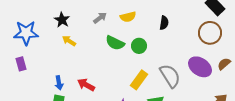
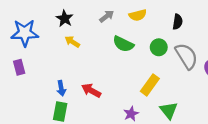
green circle: (139, 46) -> (159, 47), moved
gray semicircle: (170, 76) -> (186, 56), moved

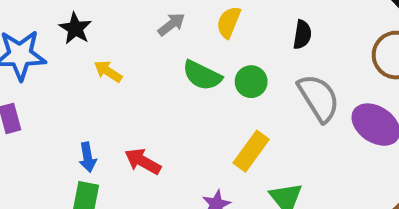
yellow semicircle: (138, 15) -> (229, 22), turned 126
black star: (65, 18) -> (75, 28), moved
green circle: (159, 47) -> (251, 82), moved

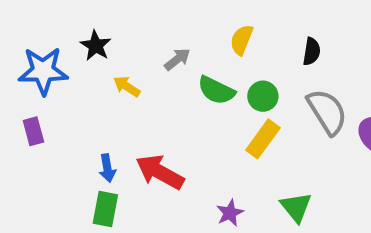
gray arrow: (171, 24) -> (177, 59), moved
yellow rectangle: (251, 151) -> (263, 139), moved
red arrow: (143, 161) -> (160, 172), size x1.4

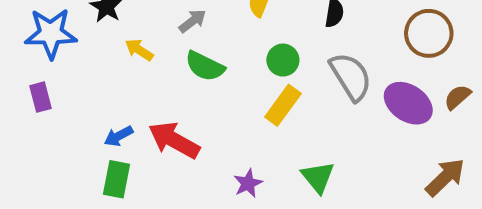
green semicircle: (216, 90) -> (205, 66), moved
blue arrow: (107, 168) -> (119, 136), turned 72

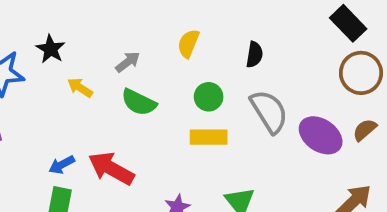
brown circle: (429, 33) -> (361, 73), moved
yellow rectangle: (283, 105) -> (209, 137), turned 54

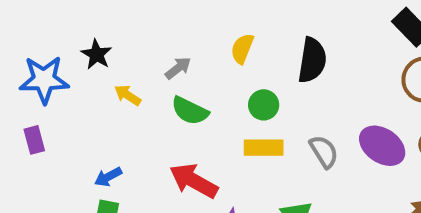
black semicircle: (254, 55) -> (312, 60), size x1.6
gray semicircle: (269, 111) -> (324, 152), moved, size x0.7
red arrow: (111, 168) -> (194, 181), moved

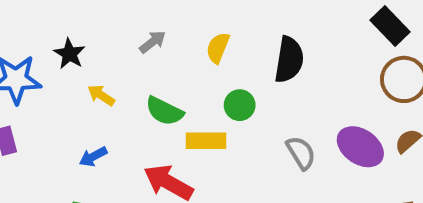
gray arrow: (178, 68) -> (153, 42), moved
yellow rectangle: (264, 148) -> (206, 141), moved
blue arrow: (108, 177) -> (93, 157), moved

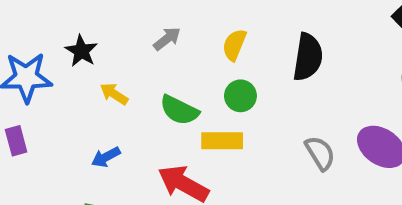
green circle: (240, 105) -> (240, 96), moved

